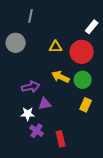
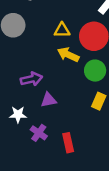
yellow arrow: (61, 77) -> (68, 55), moved
white star: (28, 114) -> (18, 115), moved

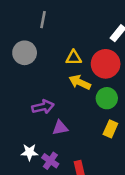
white star: (18, 115) -> (29, 152), moved

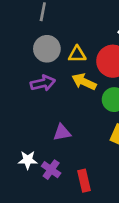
gray circle: (25, 53) -> (47, 49), moved
purple arrow: (43, 107) -> (43, 83), moved

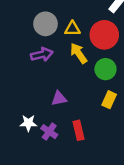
yellow arrow: (84, 82) -> (79, 53), turned 30
red rectangle: (84, 181) -> (79, 130), moved

